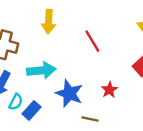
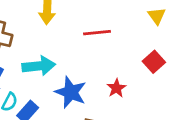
red line: (92, 41) -> (97, 33), turned -65

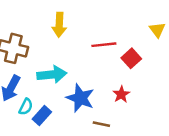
red square: (154, 62) -> (131, 58), moved

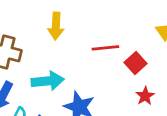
red star: (121, 94) -> (145, 96), moved

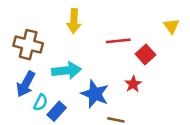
red star: (145, 96) -> (133, 84), moved

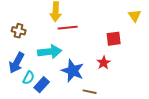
red line: (118, 41) -> (68, 28), moved
brown cross: (28, 45) -> (19, 31), size x0.6
red square: (145, 54) -> (114, 39), turned 35

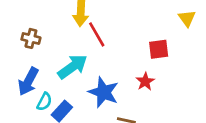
red line: (68, 28) -> (97, 34), turned 66
cyan arrow: (50, 52) -> (73, 67), turned -30

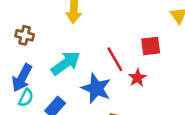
red line: (97, 34) -> (115, 59), moved
cyan semicircle: (44, 102) -> (26, 98), moved

